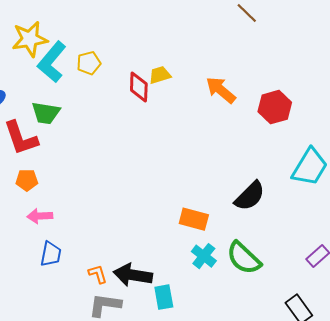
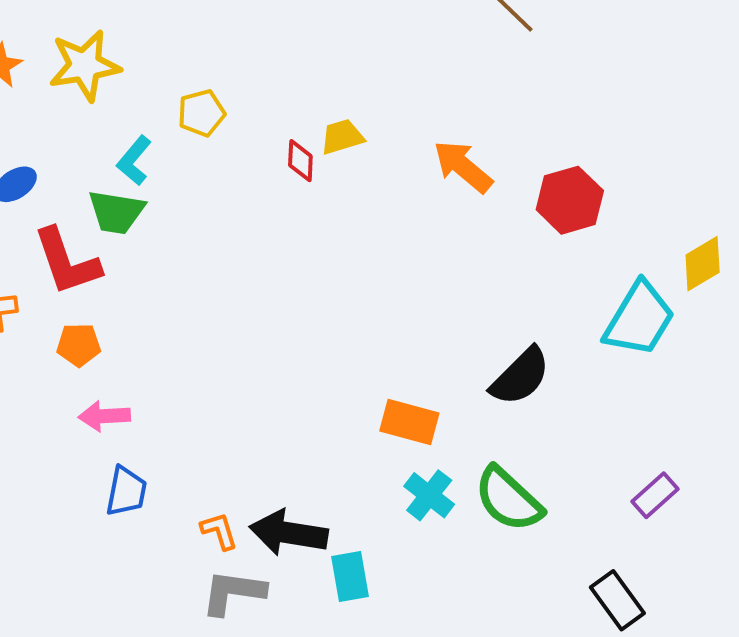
cyan L-shape: (52, 62) -> (134, 161), moved, size x0.6
red diamond: (139, 87) -> (300, 161), size x0.7

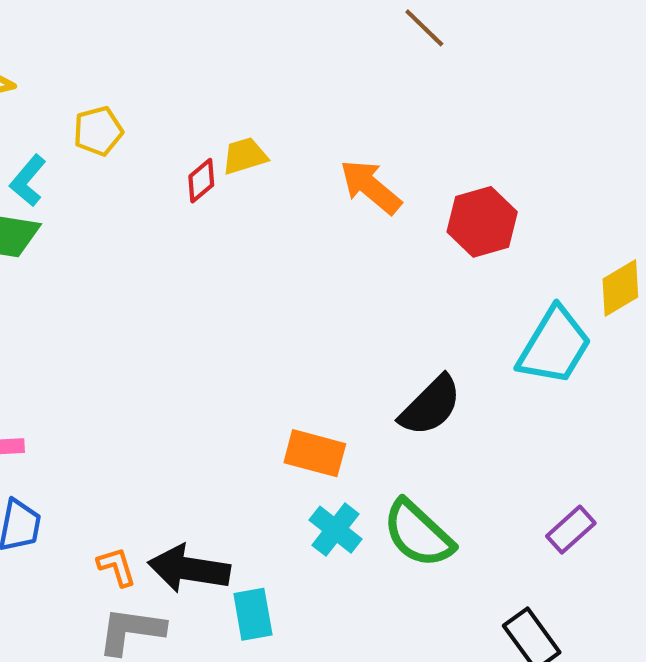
red diamond: (300, 161) -> (201, 181), turned 48

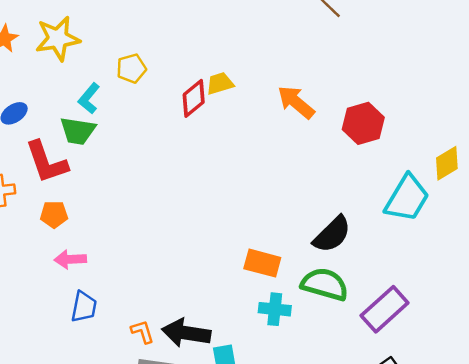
red diamond: (201, 181) -> (194, 98), size x1.4
cyan cross: (336, 530) -> (275, 309), turned -32
purple rectangle: (571, 530) -> (385, 309), moved, size x1.6
green semicircle: (418, 534) -> (325, 284), moved, turned 153

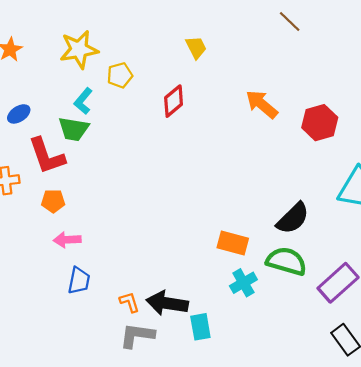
yellow star: (58, 39) -> (79, 49), moved
yellow trapezoid: (220, 83) -> (196, 47), moved, turned 80
cyan cross: (275, 309) -> (243, 283), turned -36

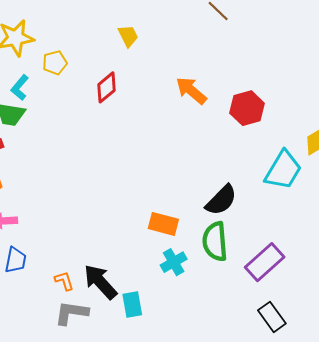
green semicircle: (286, 261) -> (215, 241), turned -111
black arrow: (167, 303) -> (100, 282), turned 39

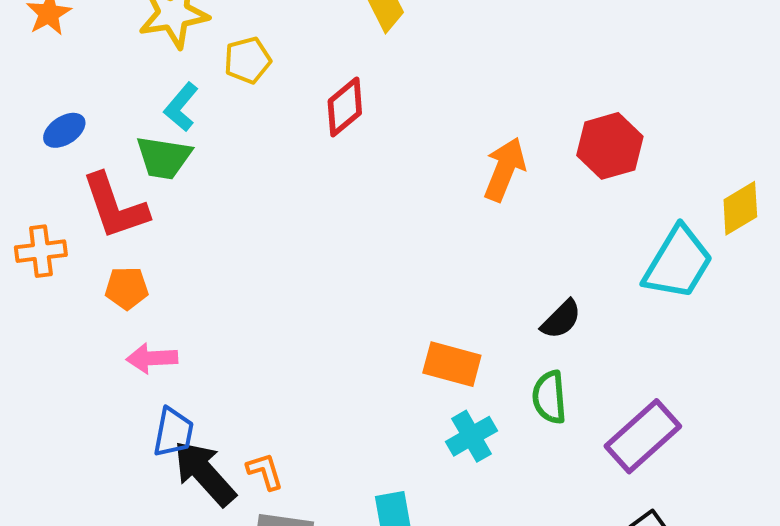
orange arrow: (191, 91) -> (505, 169), moved, turned 72
black semicircle: (221, 200) -> (561, 319), size x0.7
green semicircle: (215, 241) -> (549, 397), size x0.7
black arrow: (100, 282) -> (205, 473), moved

